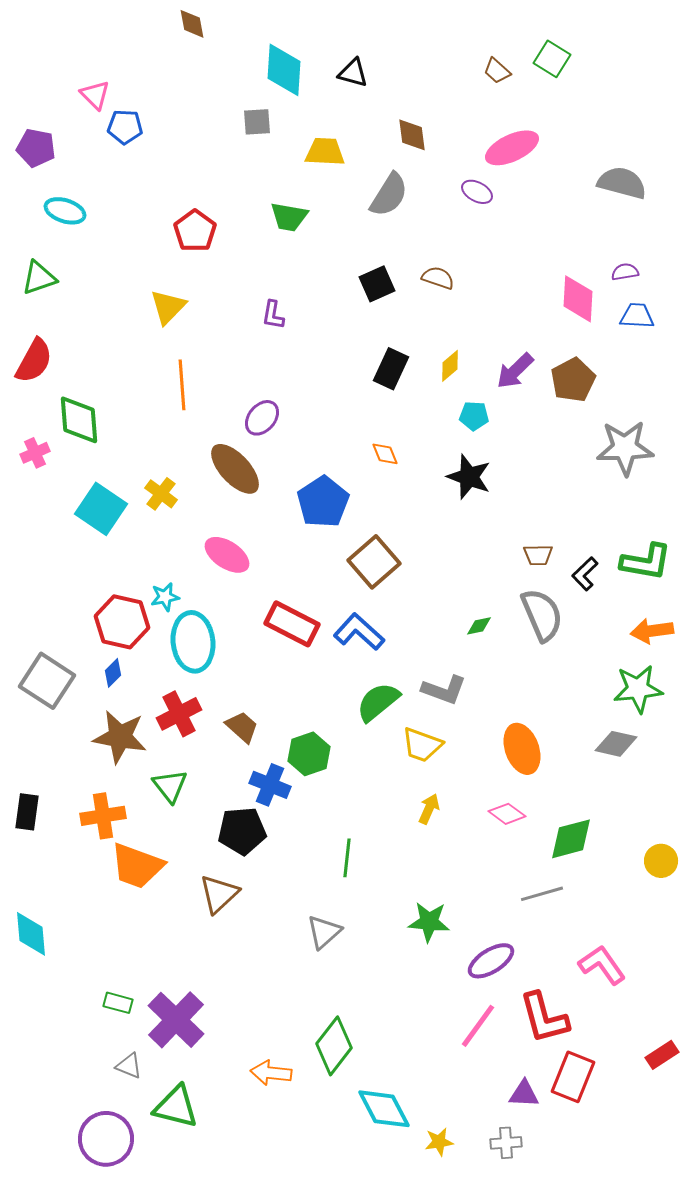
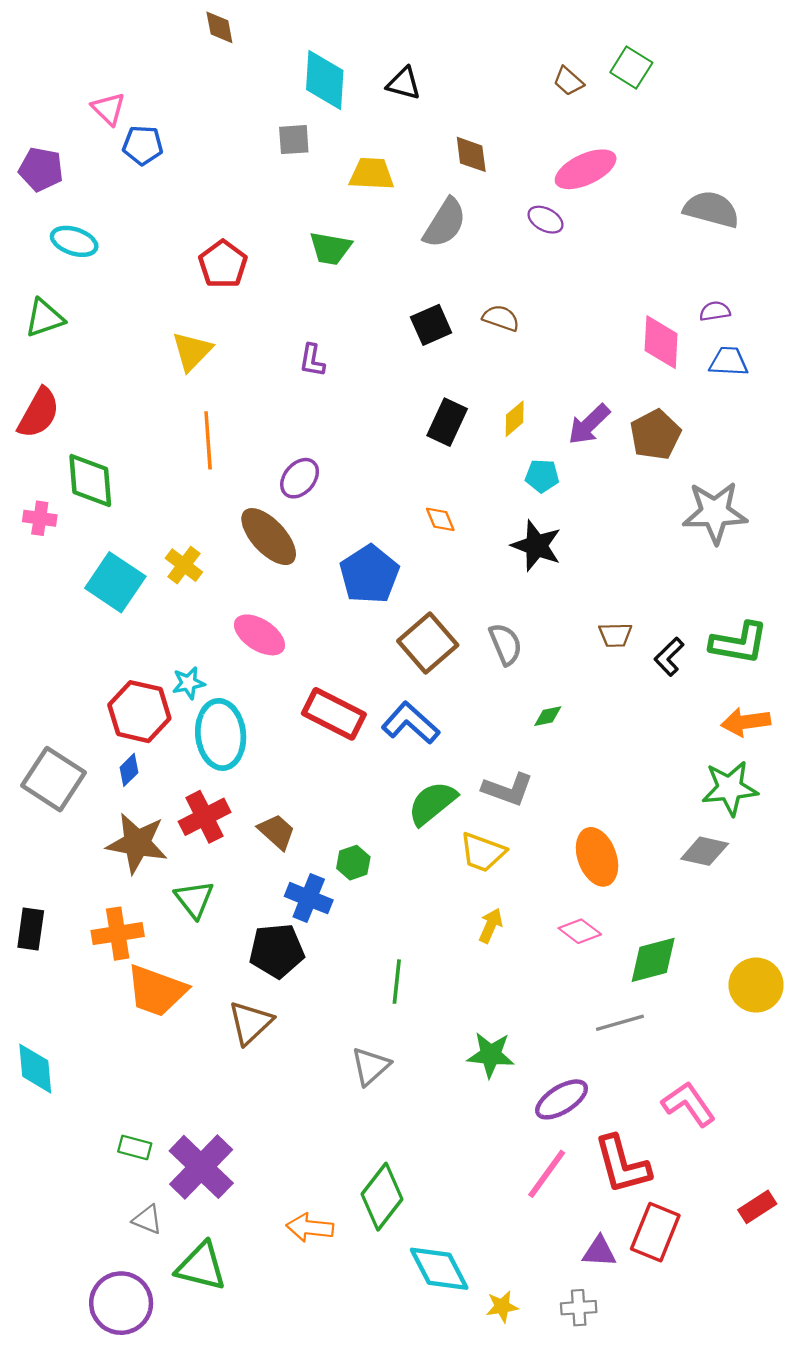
pink cross: (35, 453) -> (40, 518), turned 32
gray semicircle: (542, 615) -> (505, 644), moved, size x0.7
green hexagon: (309, 754) -> (353, 863), size x0.7
yellow circle: (661, 861) -> (756, 985), size x1.4

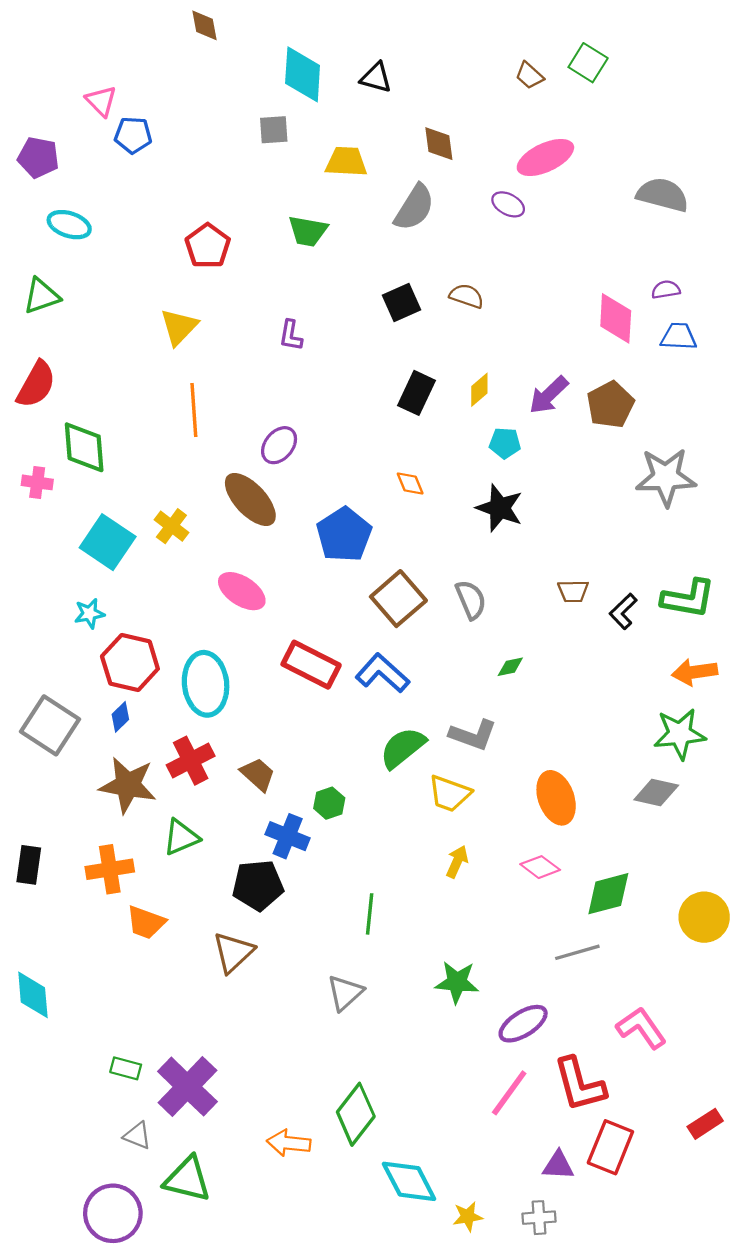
cyan star: (189, 683) -> (89, 613), moved
green triangle: (194, 899) -> (181, 837), turned 45
orange trapezoid: (157, 991) -> (146, 922), size x0.7

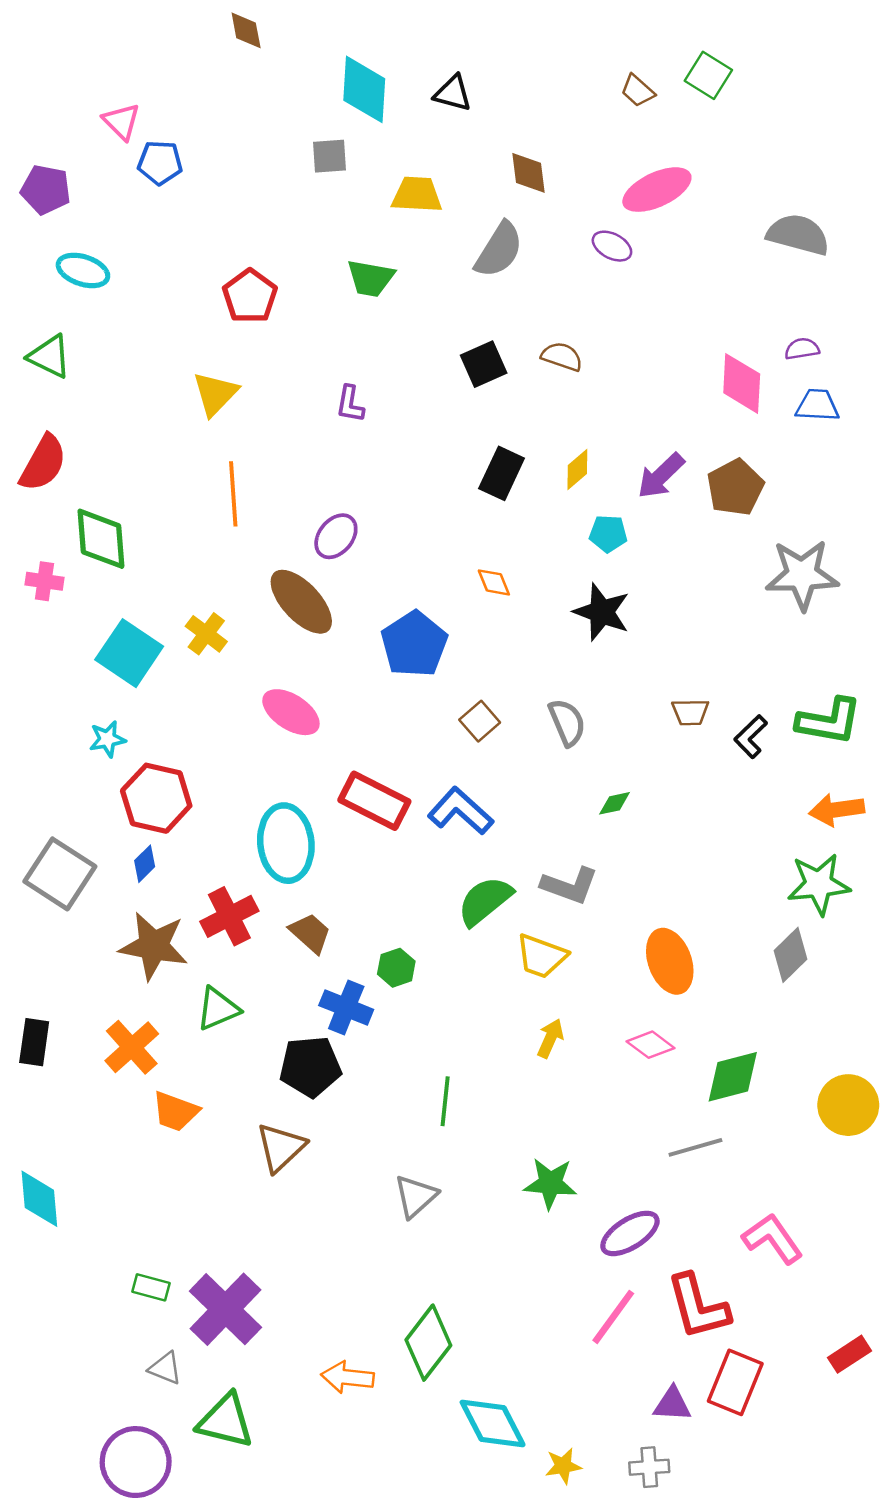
green triangle: (41, 296) -> (50, 356), turned 45
brown square: (398, 599) -> (480, 721), size x0.6
cyan ellipse: (206, 684) -> (286, 843), moved
gray diamond: (656, 792) -> (790, 955), turned -57
orange cross: (110, 869) -> (132, 1047), turned -33

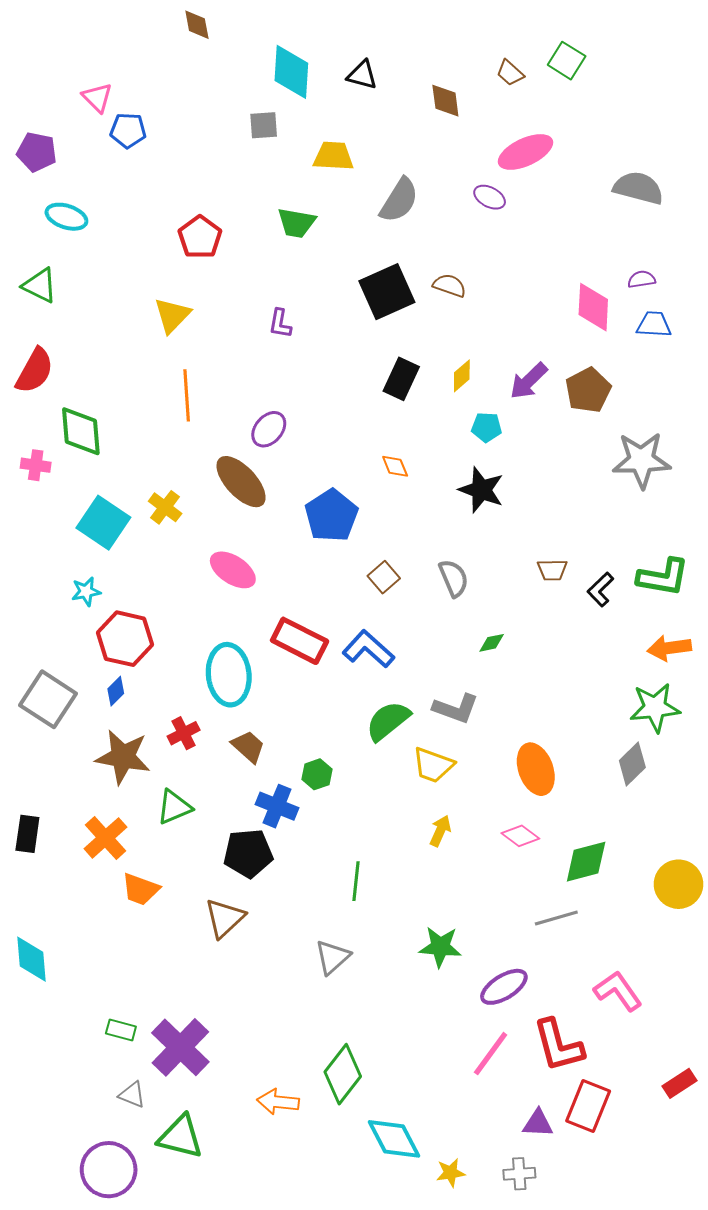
brown diamond: (529, 173) -> (445, 101), moved
black square: (484, 364) -> (387, 292), size x1.5
red cross: (229, 916) -> (184, 733), size x0.7

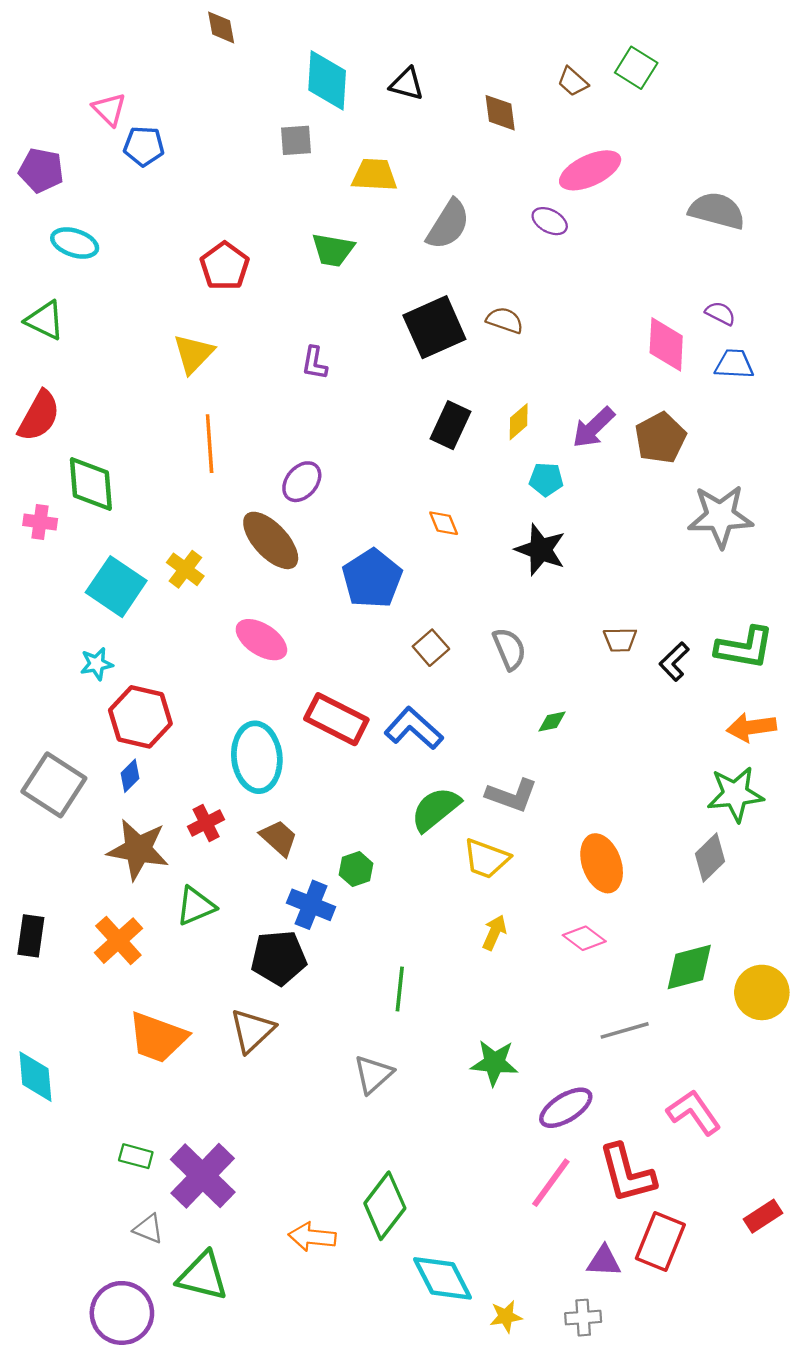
purple semicircle: (642, 279) -> (720, 313), turned 36
green diamond: (586, 862) -> (689, 967), moved
orange trapezoid: (140, 889) -> (158, 1037), moved, size x1.4

